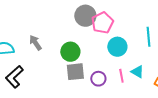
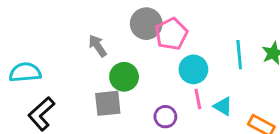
gray arrow: (35, 43) -> (97, 46), moved
gray square: (75, 72) -> (108, 103), moved
pink line: (121, 76) -> (198, 99), moved

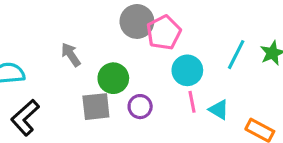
gray arrow: (97, 46) -> (71, 55), moved
cyan line: (239, 55) -> (236, 55), turned 32
purple circle: (165, 117) -> (140, 107), moved

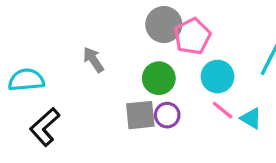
green circle: (113, 78) -> (159, 78), moved
pink line: (192, 102) -> (223, 110), turned -40
gray square: (96, 107) -> (140, 115), moved

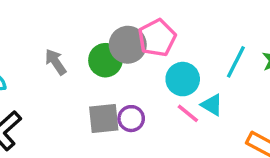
gray circle: (164, 25) -> (128, 45), moved
green circle: (159, 78) -> (105, 60), moved
cyan triangle: (251, 118) -> (212, 105), moved

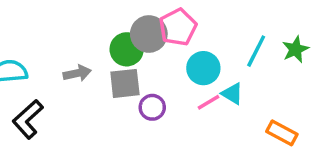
gray arrow: (56, 62) -> (77, 73), moved, turned 112
pink line: (188, 113) -> (208, 102), turned -70
gray square: (104, 119) -> (125, 83), moved

